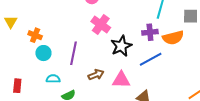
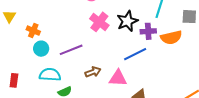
black star: (121, 46) -> (127, 21), moved
purple line: (73, 53) -> (71, 50), turned 55
blue line: (151, 59) -> (135, 54), moved
cyan semicircle: (53, 79) -> (50, 75), size x1.5

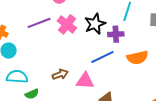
orange semicircle: (171, 37) -> (137, 58), moved
purple line: (71, 50) -> (39, 23), moved

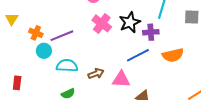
purple line: (39, 23) -> (62, 36), moved
cyan semicircle: (17, 77) -> (67, 66), moved

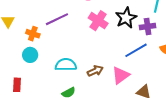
purple line: (62, 36) -> (57, 19), moved
cyan circle: (44, 51) -> (30, 55), moved
pink triangle: (121, 79) -> (121, 75), turned -36

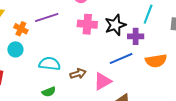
pink cross: (98, 21) -> (87, 24), turned -36

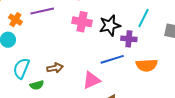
cyan semicircle: (50, 64) -> (21, 68), moved, turned -80
brown arrow: (78, 74) -> (55, 68), moved

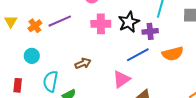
orange cross: (15, 20) -> (35, 26), moved, turned 32
brown arrow: (55, 68) -> (83, 63), moved

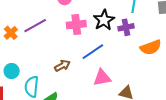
blue line: (138, 55) -> (93, 52), moved
cyan circle: (32, 56) -> (12, 71), moved
pink triangle: (121, 79) -> (102, 78), turned 30

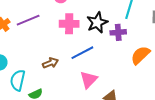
orange semicircle: (151, 47) -> (140, 55), turned 150
pink triangle: (102, 78) -> (89, 80), turned -42

